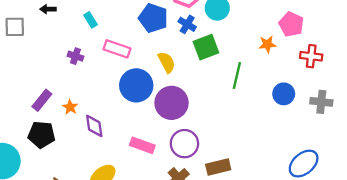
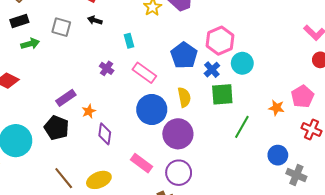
gray cross: (321, 102) -> (296, 175), moved

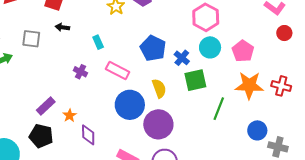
pink hexagon: (220, 41) -> (206, 17), moved
pink pentagon: (302, 97) -> (243, 51), moved
orange star: (277, 108) -> (249, 85), size x1.8
red cross: (311, 129) -> (281, 86), moved

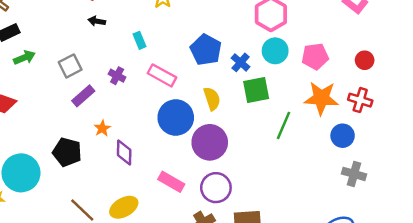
red circle: (284, 33) -> (365, 60), moved
gray square: (31, 39) -> (70, 66), moved, turned -36
pink pentagon: (243, 51) -> (315, 56), turned 30
purple rectangle: (46, 106) -> (83, 96), moved
blue circle: (257, 130) -> (343, 136), moved

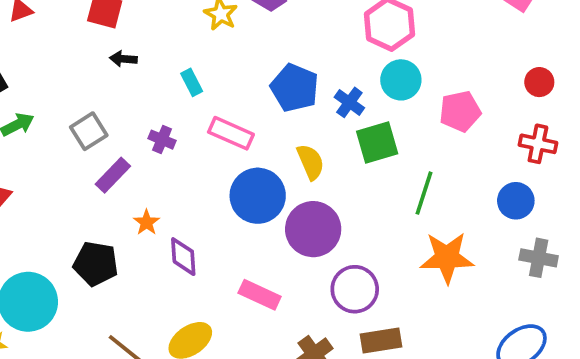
pink pentagon: (315, 56) -> (460, 111), moved
orange star: (321, 98) -> (447, 258), moved
purple circle: (216, 188) -> (355, 289), moved

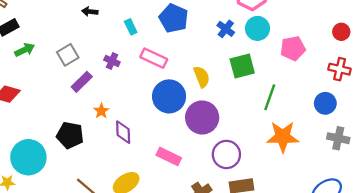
blue pentagon: (295, 88) -> (174, 18), moved
blue cross: (349, 102) -> (226, 29), moved

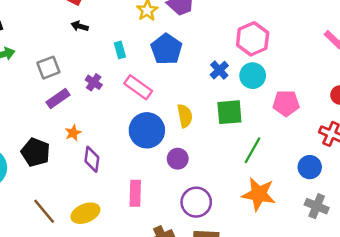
purple circle: (202, 117) -> (178, 159), size x0.6
pink rectangle: (169, 156) -> (135, 193), turned 55

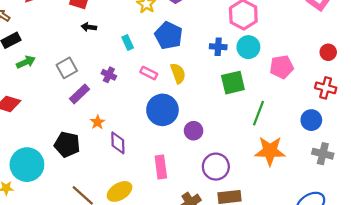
blue cross: (219, 70) -> (218, 47), turned -35
pink rectangle: (138, 87) -> (149, 73), size x0.7
yellow semicircle: (185, 116) -> (178, 73), moved

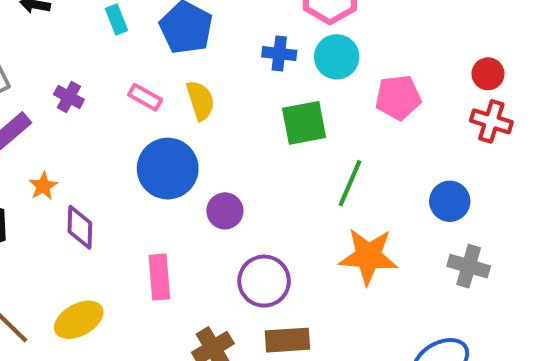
cyan rectangle: (128, 43) -> (117, 19), moved
red cross: (326, 88) -> (491, 121), moved

